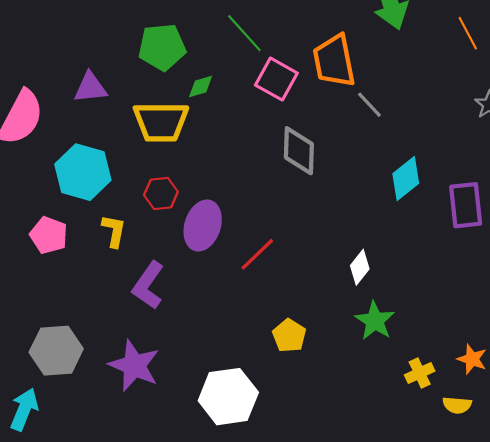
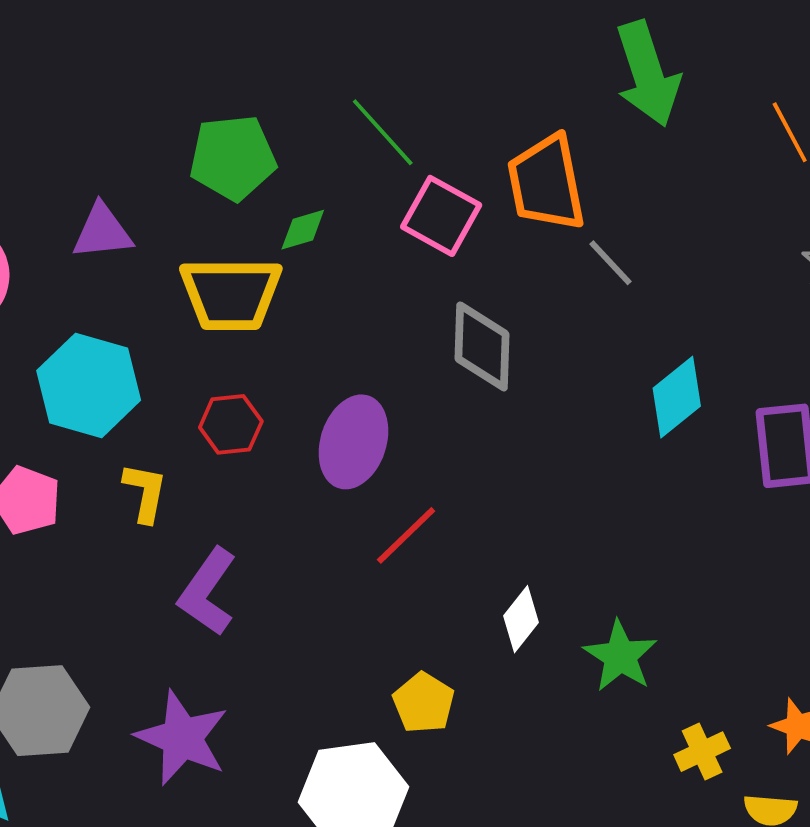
purple ellipse: (203, 226) -> (353, 442), moved
white diamond: (360, 267) -> (521, 619), moved
yellow pentagon: (289, 336) -> (424, 703), moved

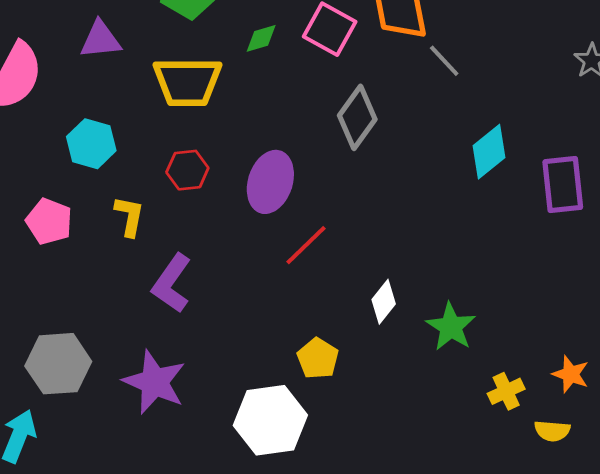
green diamond: (303, 230) -> (261, 38), moved
gray diamond: (482, 346) -> (357, 117), turned 34
cyan hexagon: (89, 385) -> (91, 144), size x0.7

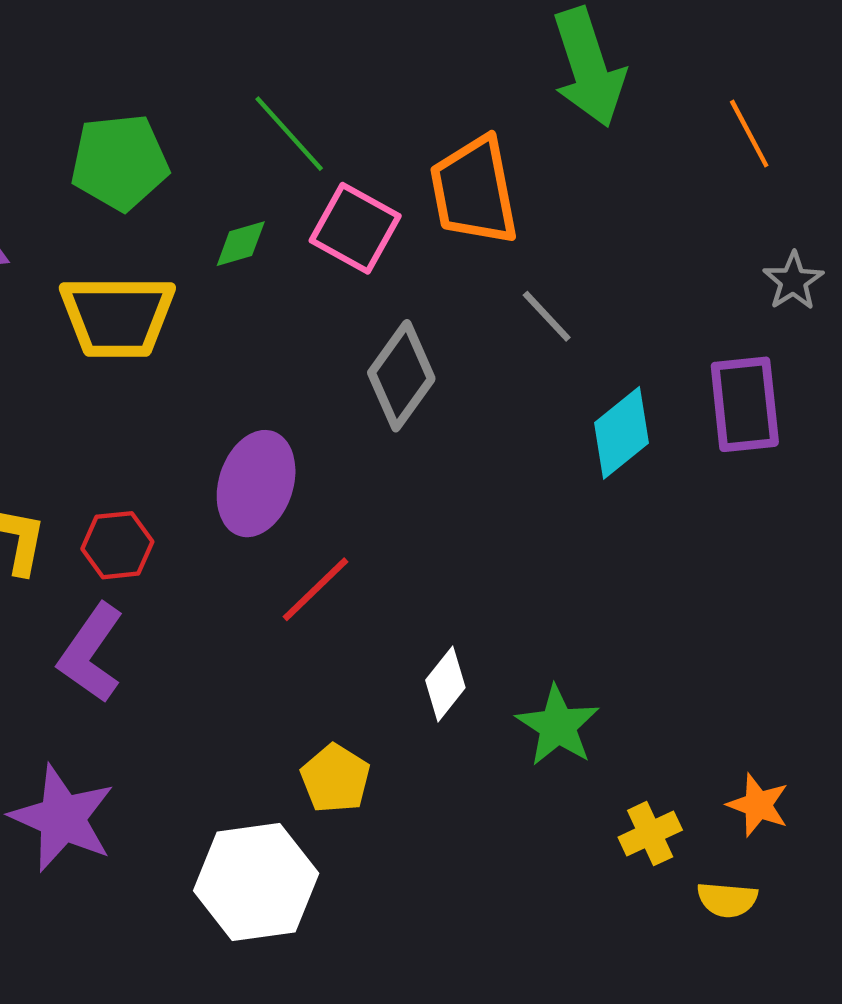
gray line: (444, 61) -> (547, 316), moved
red hexagon: (187, 170) -> (117, 545), moved
purple rectangle: (563, 185) -> (745, 404), moved

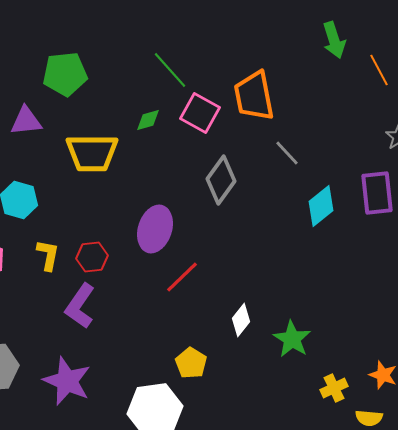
green arrow: (588, 67) -> (334, 40), moved, size x0.7
green pentagon: (120, 162) -> (65, 74), moved

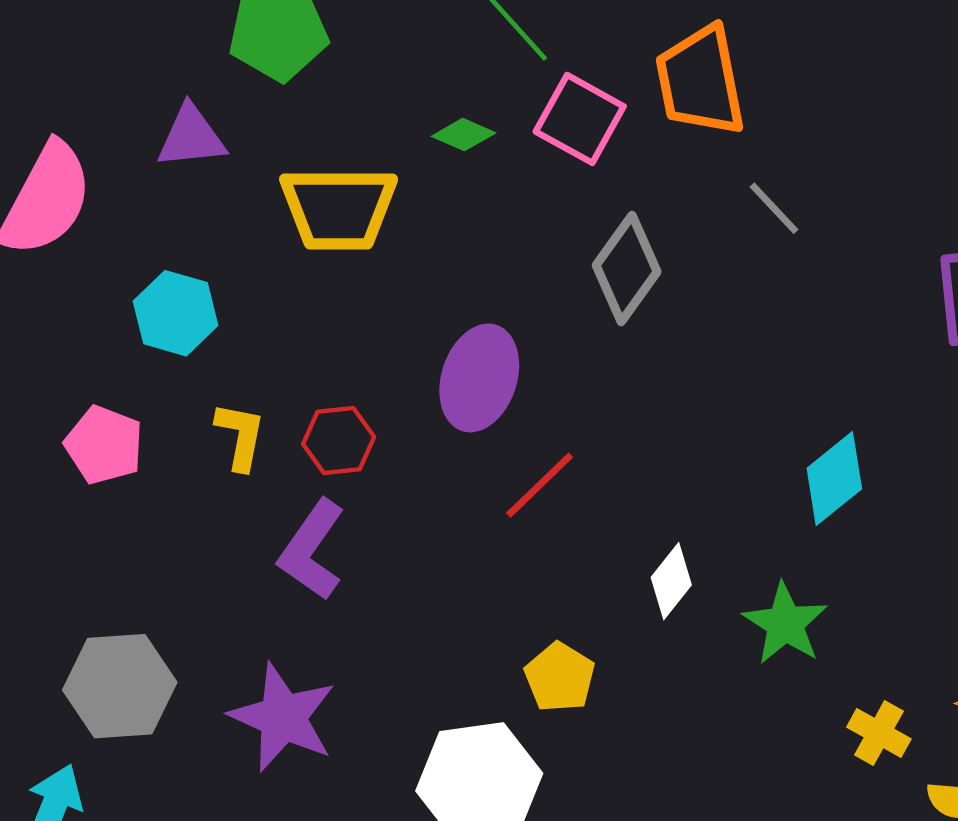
green diamond: (148, 120) -> (464, 135), turned 40
cyan diamond: (321, 206) -> (834, 478), moved
yellow cross: (334, 388) -> (879, 733), turned -36

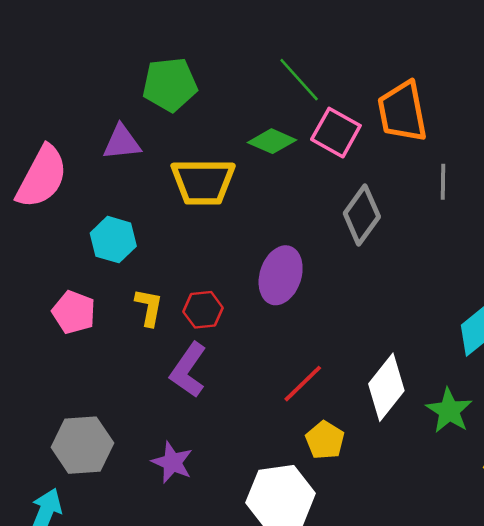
green diamond: (464, 135) -> (272, 141), size x1.4
gray line: (774, 208) -> (443, 182), turned 44
red line: (540, 485) -> (303, 384), moved
white diamond: (671, 581) -> (386, 387), size x1.6
purple star: (283, 717) -> (172, 462), size x0.7

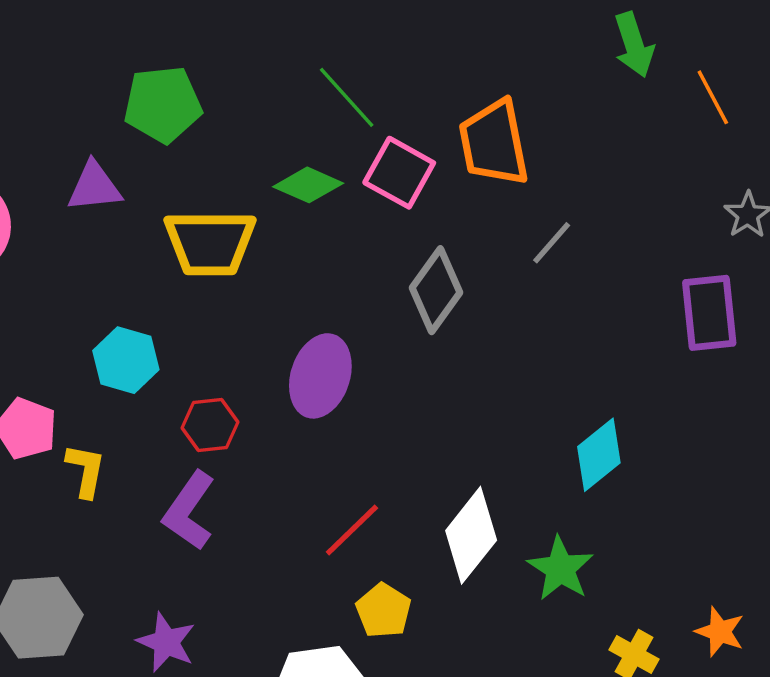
gray line: (443, 182) -> (552, 243), turned 40
cyan hexagon: (113, 240) -> (126, 360), moved
yellow L-shape: (149, 307) -> (86, 471), moved

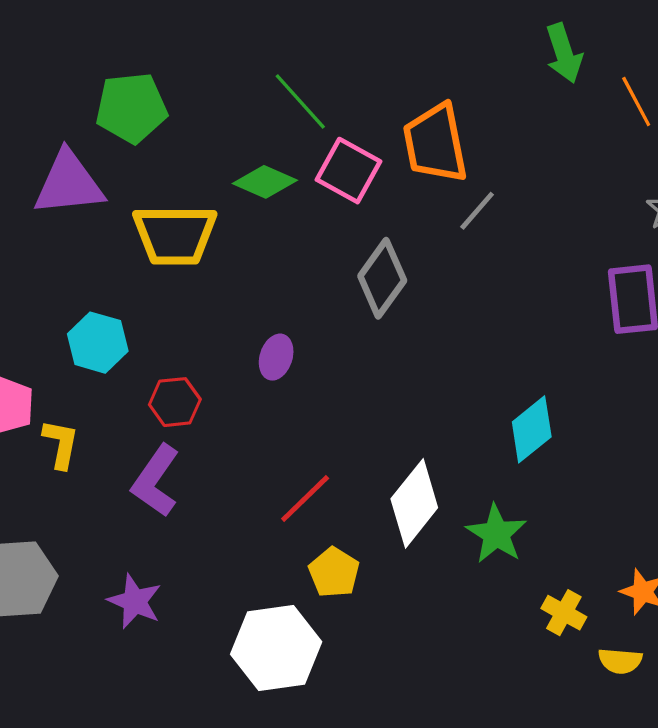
purple triangle: (94, 187) -> (69, 183), size x1.4
gray line: (552, 243) -> (477, 211), moved
purple ellipse: (320, 376) -> (276, 357), size x0.6

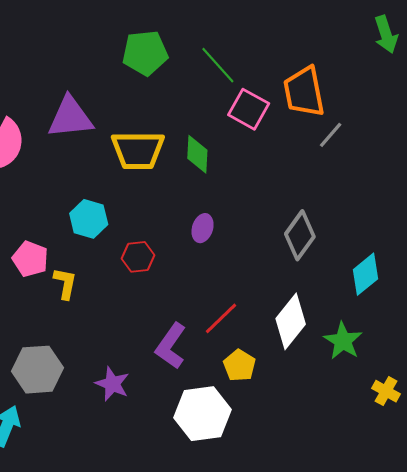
green pentagon: (131, 108) -> (145, 53), moved
green diamond: (265, 182) -> (197, 154), moved, turned 69
gray diamond: (382, 278) -> (300, 235), moved
purple L-shape: (156, 481) -> (171, 346), moved

